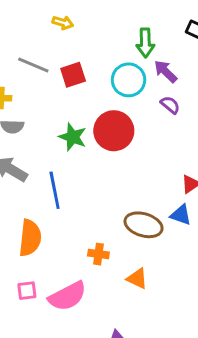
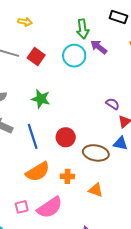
red square: (73, 75) -> (36, 56), turned -30
purple semicircle: (170, 105) -> (113, 104), moved
red circle: (114, 131) -> (66, 137), moved, size x0.7
orange semicircle: (30, 238) -> (38, 172), moved, turned 60

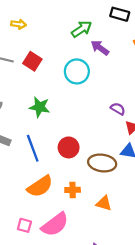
green arrow: (83, 29) -> (82, 29), turned -114
cyan circle: (74, 56) -> (77, 71), moved
pink square: (22, 207) -> (24, 225), turned 32

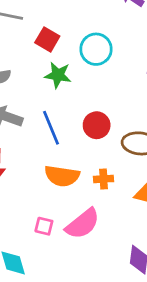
red square: (32, 61) -> (47, 39), moved
cyan circle: (77, 71) -> (96, 49), moved
orange semicircle: (40, 186) -> (62, 176), turned 44

